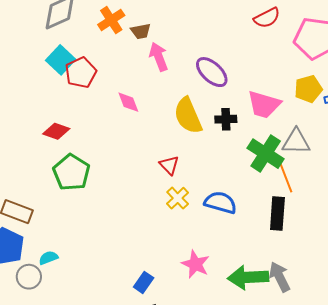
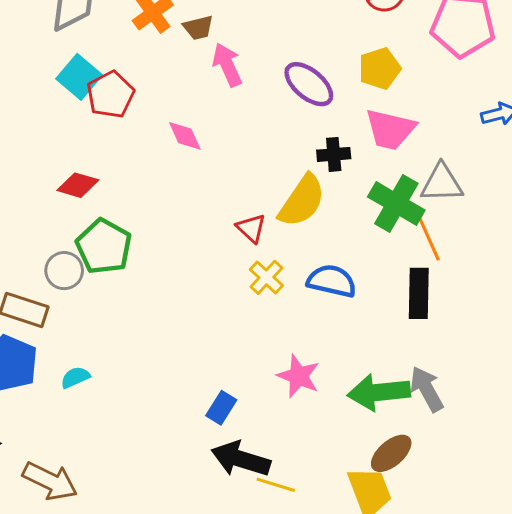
yellow pentagon: (308, 89) -> (380, 69), moved
yellow semicircle: (188, 116) -> (302, 201), moved, turned -120
gray circle: (29, 277) -> (64, 271), moved

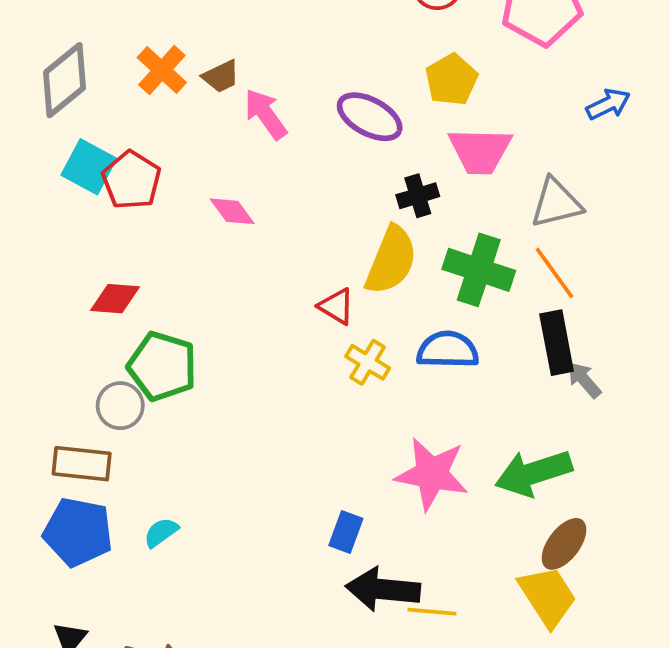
green cross: (396, 203) -> (479, 270), moved
pink star: (298, 376) -> (432, 474), size x1.4
gray arrow: (427, 389) -> (584, 380), moved, size x0.7

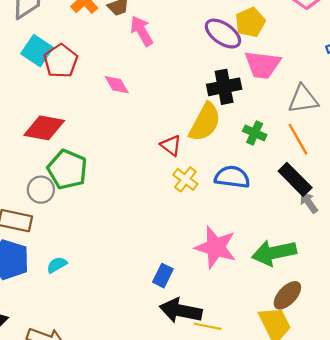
purple ellipse: (370, 117) -> (223, 34), moved
black cross: (418, 196) -> (224, 87), size x1.4
green cross: (479, 270) -> (255, 133), size x0.6
red diamond: (115, 299) -> (44, 128), size x1.4
black rectangle: (557, 343) -> (295, 179), turned -40

